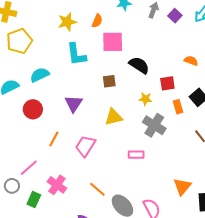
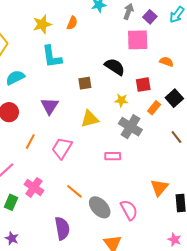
pink square: (113, 42) -> (138, 40), moved
orange rectangle: (178, 107) -> (154, 108), turned 56

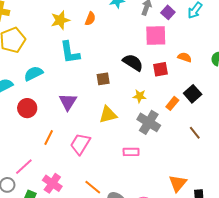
red square: (143, 85) -> (161, 69), moved

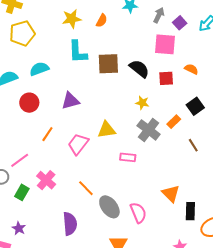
brown square: (103, 79) -> (108, 64), moved, size x1.6
purple triangle: (68, 102) -> (70, 101), turned 36
orange rectangle: (172, 103) -> (174, 122), moved
yellow triangle: (108, 115) -> (107, 130), moved
orange triangle: (178, 183) -> (171, 194), turned -30

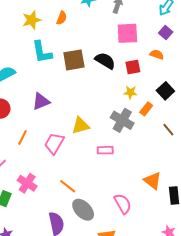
purple square: (180, 23) -> (166, 32), moved
yellow star: (142, 103) -> (130, 92), moved
gray ellipse: (109, 207) -> (83, 210), moved

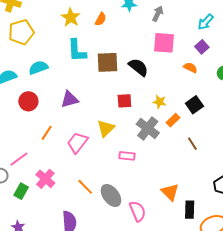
yellow star: (32, 20) -> (71, 17), turned -30
red square: (133, 67) -> (124, 101), moved
yellow triangle: (81, 126) -> (106, 128), turned -36
gray ellipse: (83, 210) -> (111, 196), moved

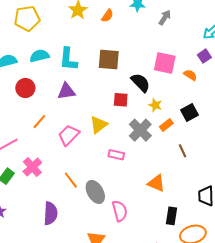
pink square: (164, 43) -> (165, 63), moved
cyan L-shape: (77, 51) -> (68, 59), moved
black semicircle: (138, 67) -> (141, 83), moved
orange triangle: (170, 192) -> (156, 183), moved, turned -30

